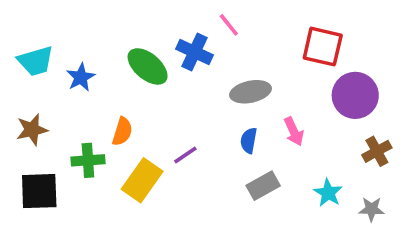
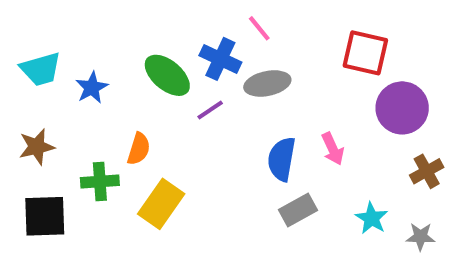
gray ellipse: (250, 92) -> (267, 83), moved
blue semicircle: (249, 140) -> (282, 159), size x1.5
purple line: (185, 155) -> (210, 110), moved

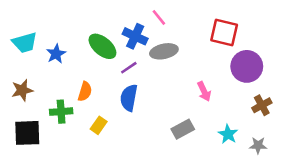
blue semicircle: (282, 159) -> (129, 98), moved
yellow rectangle: (161, 204) -> (99, 125), size x0.6

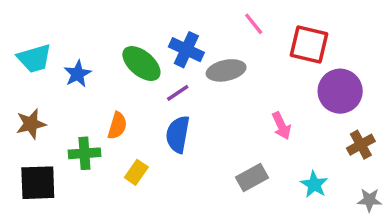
pink line: (159, 17) -> (254, 24), moved
gray star: (258, 145) -> (369, 200), moved

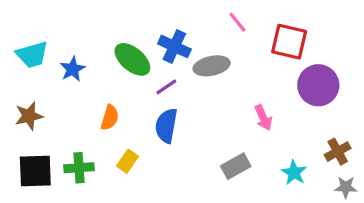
brown cross: (361, 145) -> (338, 152), moved
green cross: (84, 153) -> (79, 168), moved

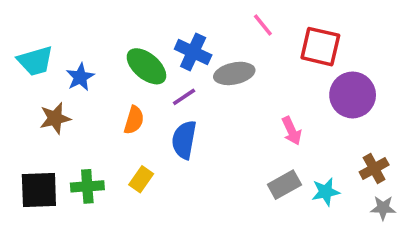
brown star: (29, 116) -> (55, 118), moved
orange semicircle: (110, 118) -> (134, 120), moved
gray rectangle: (236, 166) -> (284, 185), moved
cyan star: (294, 173) -> (326, 192), turned 30

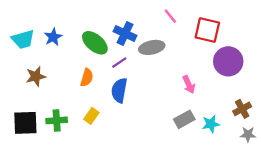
blue star: (80, 77) -> (53, 37), moved

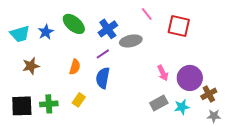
blue cross: (125, 34) -> (108, 29), turned 30
green ellipse: (95, 43) -> (74, 24), moved
purple circle: (228, 61) -> (190, 78), moved

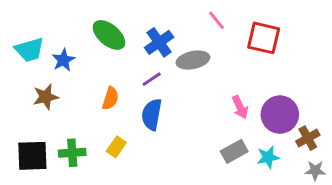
blue star: (46, 32) -> (63, 60), moved

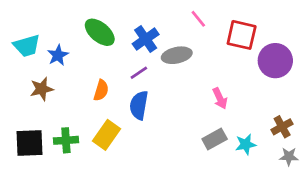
purple circle: (280, 115) -> (275, 61), moved
yellow rectangle: (116, 147) -> (106, 135), size x1.5

